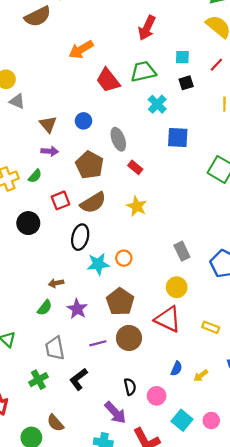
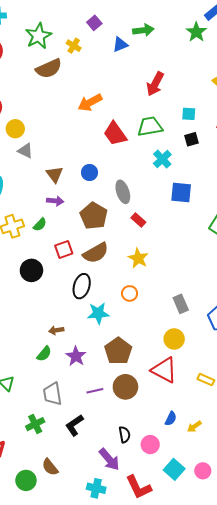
orange circle: (124, 258) -> (130, 293), moved

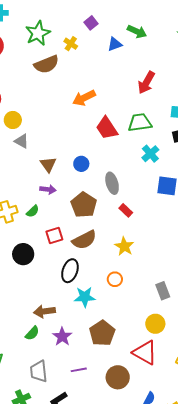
green arrow: (143, 30) -> (137, 32), turned 30
brown arrow: (56, 330) -> (44, 311), size x1.5
brown circle: (125, 387) -> (118, 377), moved

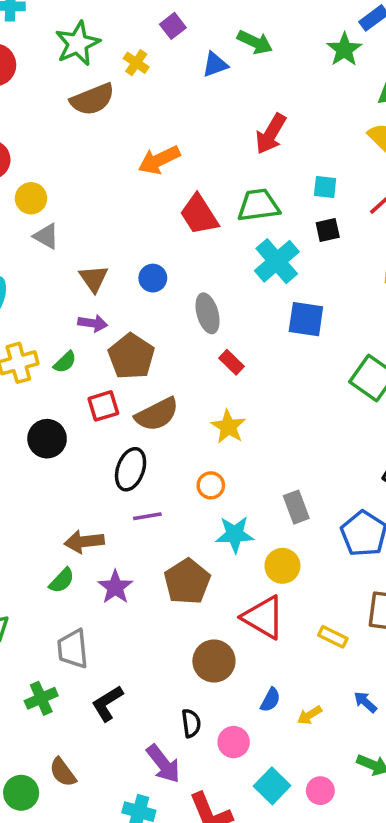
cyan cross: (150, 154) -> (277, 261), size x1.4
brown pentagon: (84, 205) -> (131, 356), moved
cyan star: (85, 297) -> (235, 534), moved
purple line: (79, 370) -> (147, 516), moved

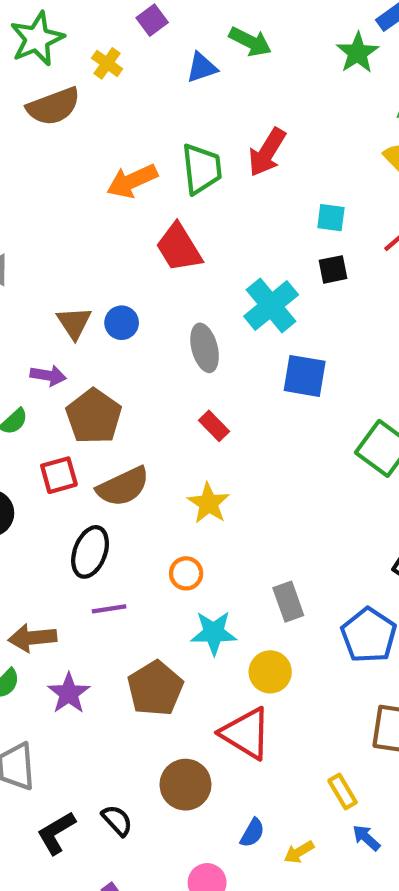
green trapezoid: (258, 205) -> (202, 169), moved, turned 90
brown triangle: (94, 279) -> (74, 323), moved
gray ellipse: (208, 313) -> (205, 348), moved
yellow rectangle: (333, 637) -> (343, 791), moved, turned 32
black semicircle: (191, 723) -> (117, 820), moved, turned -36

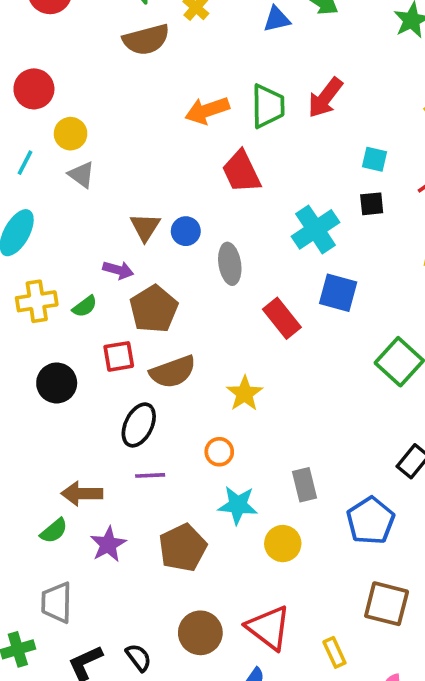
gray ellipse: (205, 348) -> (230, 264), moved
red rectangle: (214, 426) -> (282, 318), moved, size x1.5
red triangle: (246, 733) -> (269, 628), moved

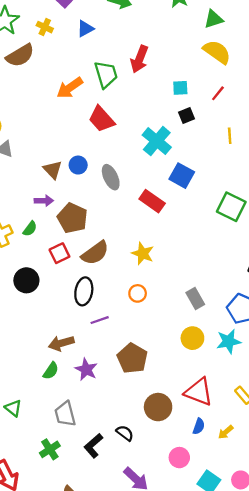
blue triangle: (277, 19) -> (85, 29), moved
blue square: (338, 293) -> (182, 176), turned 30
cyan star: (238, 505) -> (229, 341), moved

